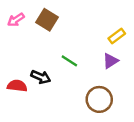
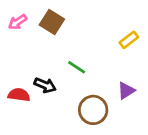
purple triangle: (110, 61) -> (126, 91), moved
brown circle: (99, 99) -> (93, 110), moved

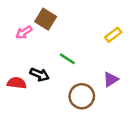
pink arrow: (18, 22) -> (24, 32), moved

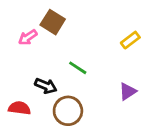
red semicircle: (17, 83) -> (19, 108), moved
brown circle: (82, 96) -> (68, 111), moved

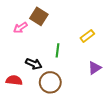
yellow rectangle: (130, 40) -> (87, 36), moved
green line: (78, 68) -> (57, 50), turned 64

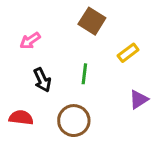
brown square: (39, 16) -> (92, 21), moved
black arrow: (34, 64) -> (42, 80), moved, turned 42

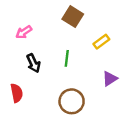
red semicircle: (21, 118) -> (17, 93), turned 72
brown circle: (74, 121) -> (72, 101), moved

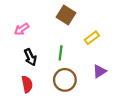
red semicircle: (17, 93) -> (27, 84), moved
brown circle: (72, 101) -> (65, 80), moved

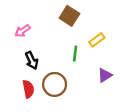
green line: (61, 53) -> (75, 54), moved
brown circle: (65, 80) -> (55, 84), moved

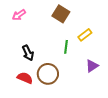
pink arrow: (23, 31) -> (19, 15), moved
red semicircle: (28, 89) -> (25, 78), turned -56

